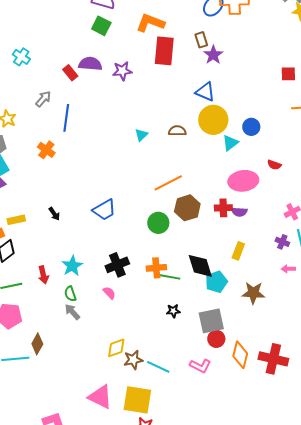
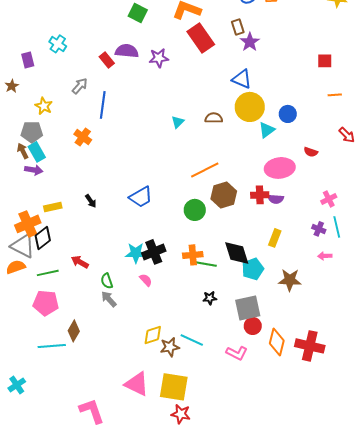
red rectangle: (164, 51) -> (201, 38), turned -40
cyan star: (72, 266) -> (136, 253), moved, turned 30
red arrow: (43, 275) -> (80, 262), turned 132
cyan line: (158, 367) -> (192, 340), moved

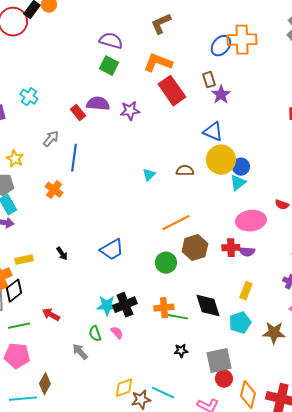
blue circle: (288, 114) -> (241, 167), moved
cyan pentagon: (253, 269) -> (240, 323), moved
brown star: (290, 280) -> (274, 333), moved
green semicircle: (107, 281) -> (95, 334), moved

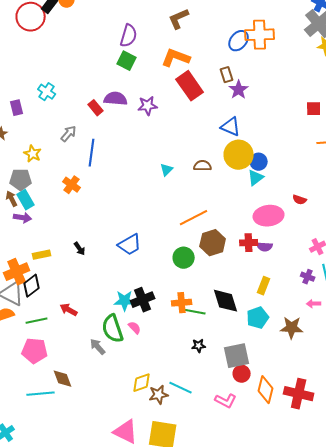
purple semicircle: (111, 41) -> (129, 36), turned 90
green semicircle: (95, 334) -> (113, 329), size x1.8
brown diamond: (45, 384) -> (63, 379), turned -50

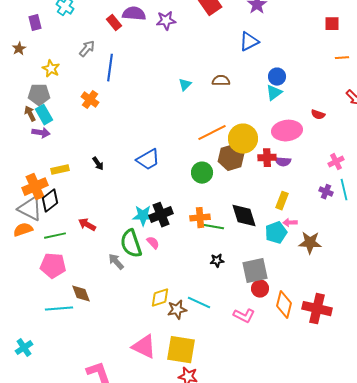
blue triangle: (231, 127) -> (249, 42), turned -50
yellow circle: (239, 155) -> (243, 139), moved
pink arrow: (314, 304) -> (290, 223), moved

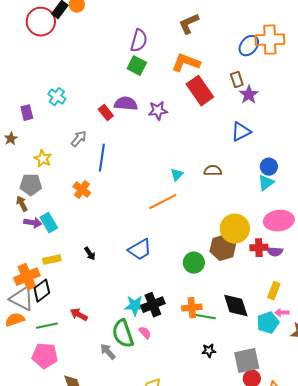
cyan rectangle: (44, 115) -> (49, 223), moved
orange line: (212, 133) -> (163, 202), moved

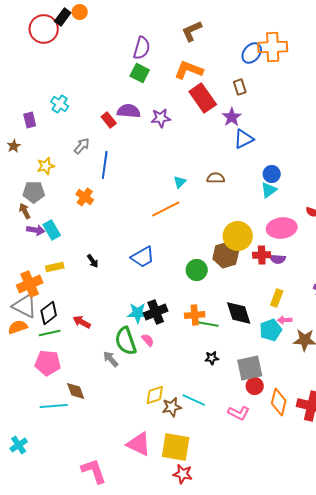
purple star: (249, 95) -> (232, 117), moved
yellow star: (43, 159) -> (46, 166), turned 30
black diamond: (42, 291) -> (49, 313), moved

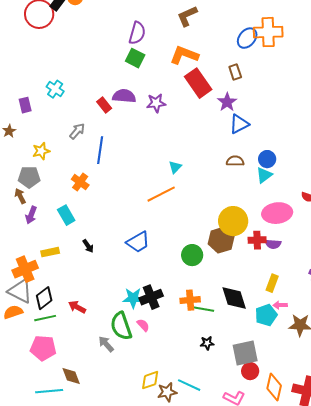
brown semicircle: (216, 178) -> (235, 161), moved
purple arrow: (36, 230) -> (31, 215), turned 102
cyan rectangle: (52, 230) -> (66, 215), moved

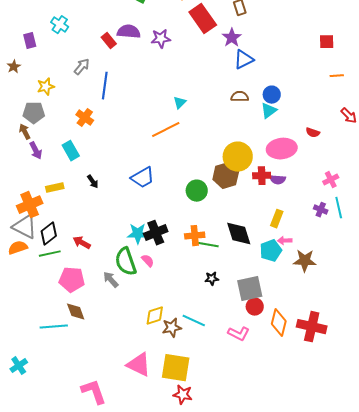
purple arrow: (31, 215) -> (36, 151), turned -48
pink pentagon: (43, 348) -> (72, 280), moved

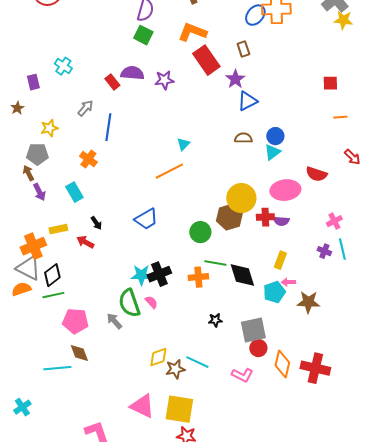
red semicircle: (313, 133) -> (316, 174), size x1.5
red arrow: (82, 243) -> (85, 242), moved
green line: (208, 245) -> (215, 263), moved

